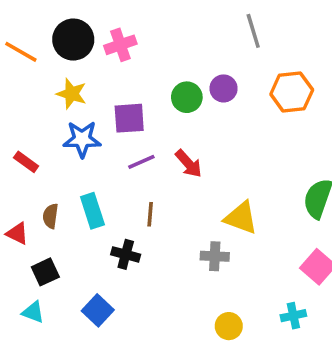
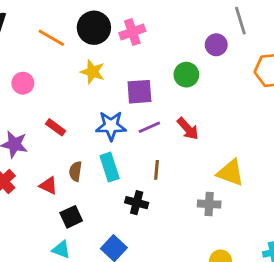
purple circle: (224, 88) -> (216, 45), moved
blue star: (82, 139) -> (111, 126), moved

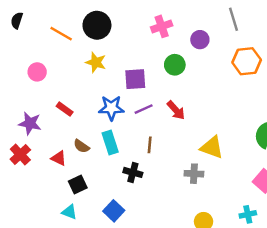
gray line: (240, 21) -> (233, 19), moved
pink cross: (132, 32) -> (162, 26), moved
brown semicircle: (75, 171) -> (81, 146), turned -63

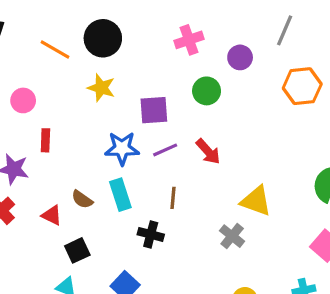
gray line: (233, 19) -> (285, 30), turned 40
red rectangle: (65, 109) -> (45, 140), moved, turned 56
gray cross: (194, 174) -> (232, 236), turned 36

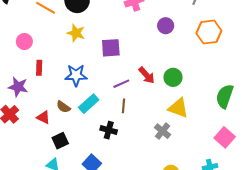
purple circle: (240, 57) -> (166, 26), moved
green circle: (207, 91) -> (173, 77), moved
blue star: (122, 148) -> (76, 75), moved
purple line: (165, 150) -> (121, 84), moved
cyan rectangle: (120, 195) -> (89, 104), turned 66

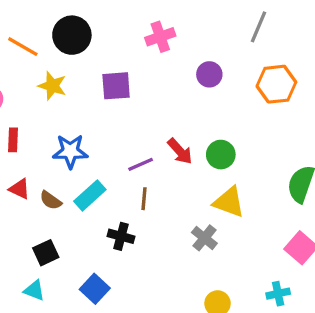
yellow star: (76, 33) -> (52, 86), moved
purple square: (111, 48) -> (116, 86), moved
red triangle: (43, 117) -> (20, 189), moved

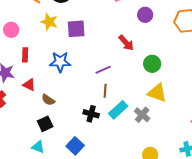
purple square: (116, 86) -> (76, 29), moved
red arrow: (180, 151) -> (126, 43), moved
cyan rectangle: (90, 195) -> (118, 110), moved
brown semicircle: (51, 200) -> (48, 100), moved

